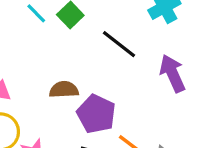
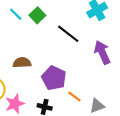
brown semicircle: (64, 90) -> (22, 63), moved

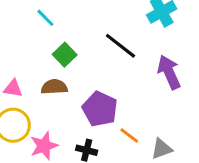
green square: (37, 15) -> (65, 55), moved

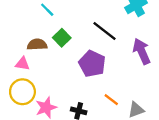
brown semicircle: (54, 87) -> (37, 45), moved
purple pentagon: (100, 109) -> (92, 64), moved

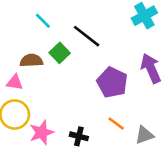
black line: (105, 31) -> (87, 36), moved
purple pentagon: (92, 64) -> (112, 82), moved

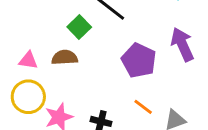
brown semicircle: (31, 61) -> (65, 58), moved

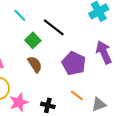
brown semicircle: (65, 58) -> (35, 64), moved, turned 60

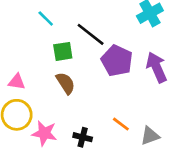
green square: (33, 40) -> (63, 51), turned 35
purple pentagon: (74, 63) -> (117, 61), moved
pink star: (19, 102) -> (44, 133), turned 30

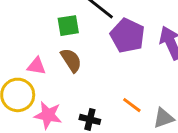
pink triangle: (17, 82) -> (36, 66), moved

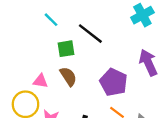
purple pentagon: (127, 36) -> (114, 82), moved

